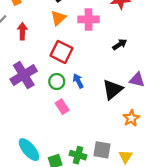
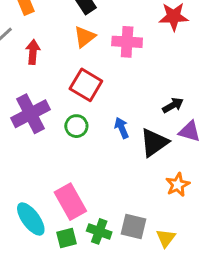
black arrow: (120, 44) -> (173, 105), moved
blue arrow: (78, 81) -> (122, 128), moved
pink rectangle: (62, 107) -> (70, 202), moved, size x1.6

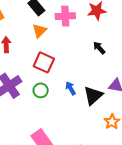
pink cross: (127, 42) -> (65, 16), moved
black arrow: (173, 105) -> (99, 48), moved, turned -96

